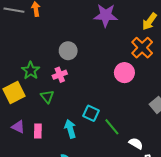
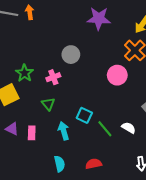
gray circle: (68, 51) -> (71, 55), moved
green triangle: (47, 97) -> (48, 104), moved
white semicircle: (136, 143) -> (129, 128), moved

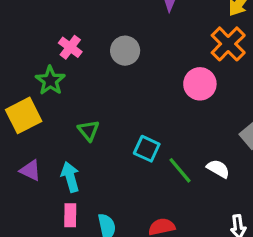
pink cross: (53, 77) -> (70, 47), moved, turned -32
cyan arrow: (64, 131) -> (70, 177), moved
pink rectangle: (32, 133) -> (70, 215), moved

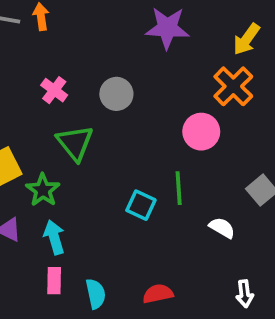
green star: (50, 81) -> (43, 190), moved
green triangle: (89, 130) -> (75, 143), moved, size x1.5
green line: (180, 170) -> (179, 188), moved, turned 36

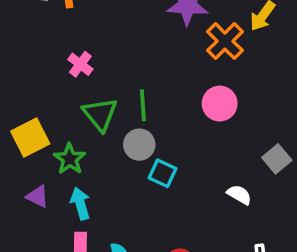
orange cross: (233, 86) -> (225, 41), moved
gray circle: (116, 94) -> (139, 145), moved
green line: (179, 188) -> (143, 105), moved

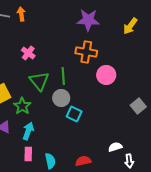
orange cross: (225, 41) -> (86, 52), moved, turned -35
white semicircle: (239, 195) -> (115, 147), moved, turned -48
cyan arrow: (80, 204) -> (28, 131), turned 36

